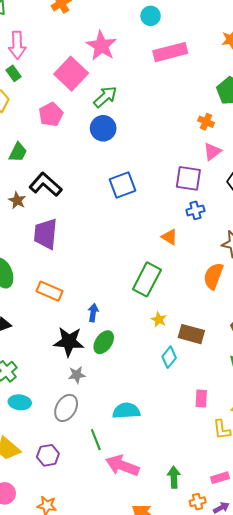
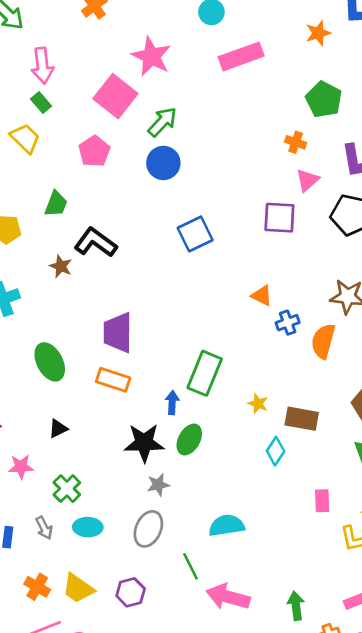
blue cross: (195, 210) -> (288, 323), moved
purple trapezoid: (46, 234) -> (118, 333), moved
green rectangle: (147, 279) -> (205, 373), moved

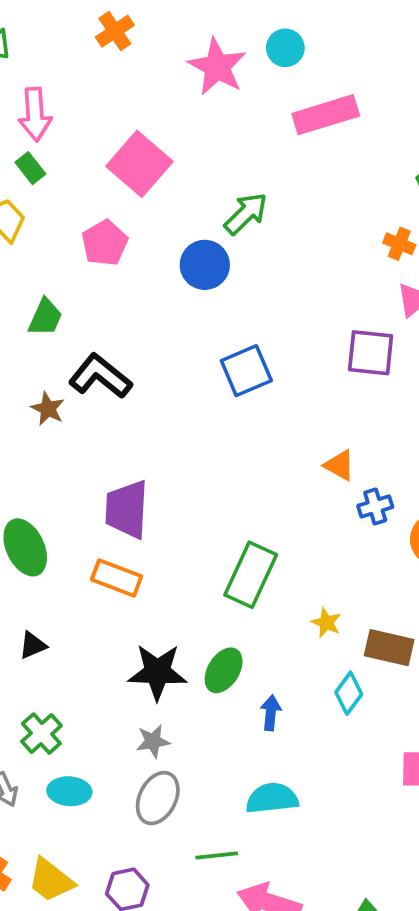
pink star: (151, 56) -> (217, 67), moved
green arrow: (162, 122) -> (246, 214), moved
blue arrow: (172, 403) -> (271, 713), moved
gray star: (158, 485) -> (153, 741), moved
green line: (191, 566) -> (217, 856), turned -72

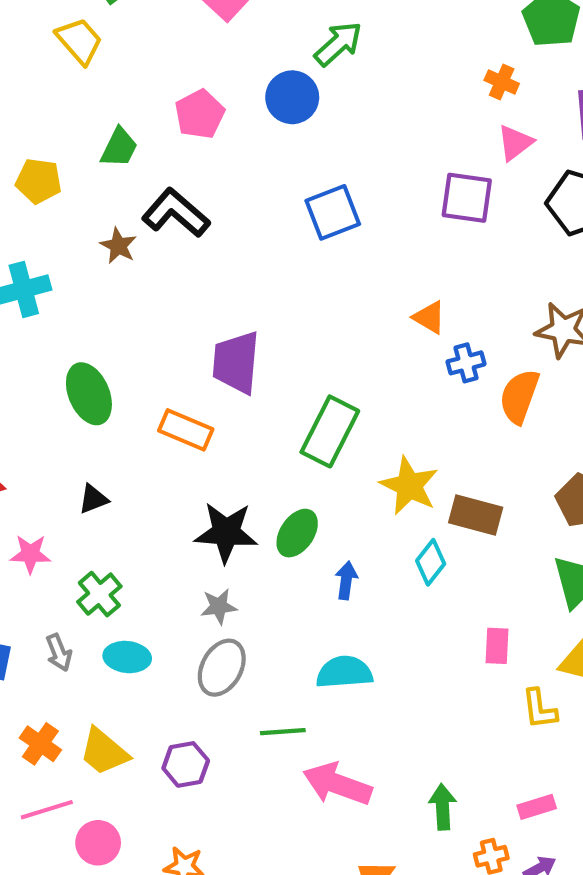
pink pentagon: (105, 243) -> (200, 114), moved
purple trapezoid: (127, 509) -> (236, 362), moved
yellow star: (326, 623) -> (409, 486), size x1.8

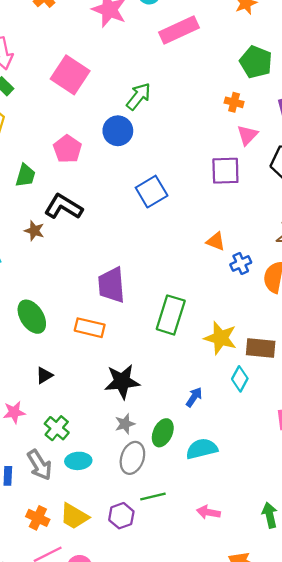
green ellipse: (297, 533) -> (163, 433), moved
blue arrow: (346, 580) -> (194, 397), turned 36
gray arrow: (59, 653) -> (40, 465), size x1.5
green line: (283, 732) -> (153, 496), moved
pink arrow: (337, 784) -> (208, 512), size x0.6

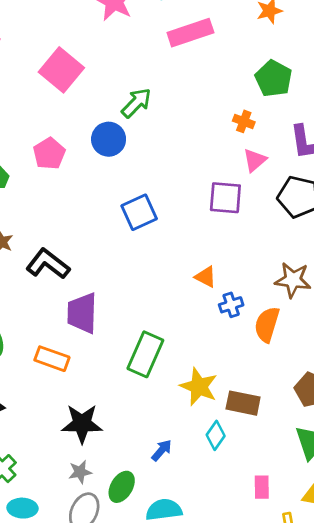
black L-shape: (63, 207) -> (48, 264), moved

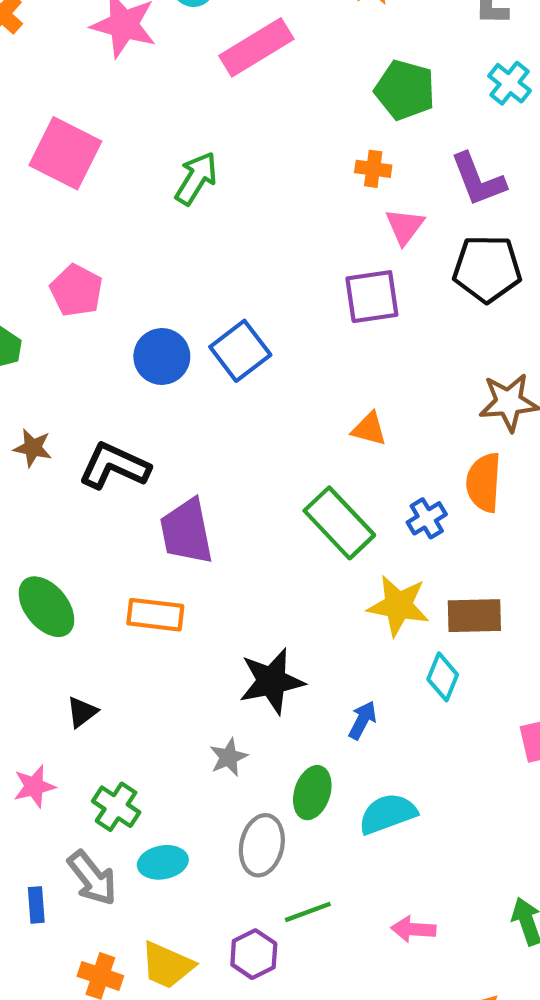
blue circle: (109, 139) -> (162, 357), moved
blue cross: (231, 305) -> (427, 518), moved
green rectangle: (145, 354) -> (339, 523), moved, turned -54
black star: (82, 424) -> (272, 681), moved
gray star: (80, 472) -> (229, 757), moved

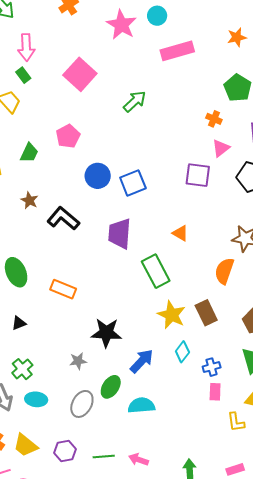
blue cross: (427, 518) -> (212, 367), moved
purple trapezoid: (186, 532) -> (120, 234), moved
brown rectangle: (474, 616) -> (206, 313), moved, turned 50
blue arrow: (362, 720) -> (142, 361), size x1.5
green line: (308, 912) -> (104, 457), moved

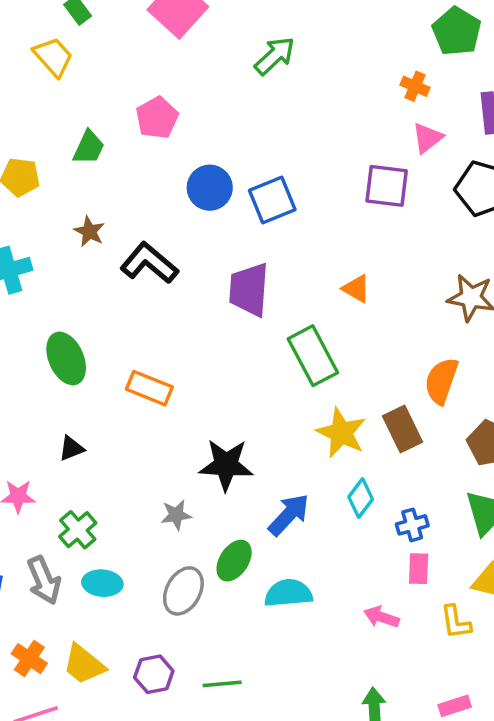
orange semicircle: (224, 271) -> (441, 381), moved
pink arrow: (139, 460) -> (381, 617), moved

